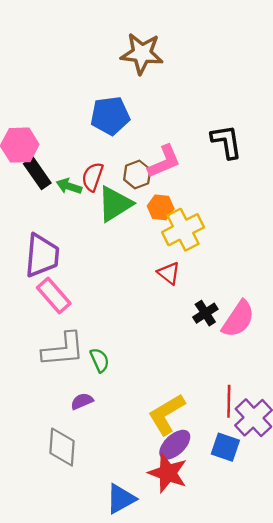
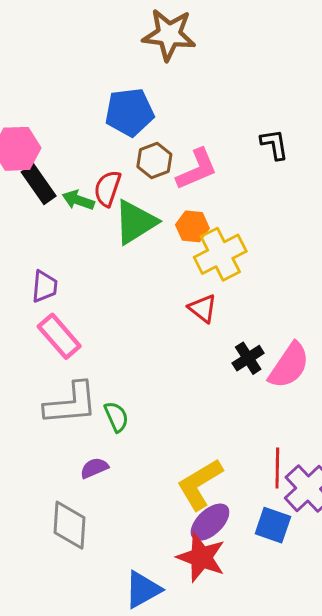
black L-shape: (226, 142) -> (274, 144), size x0.7
brown hexagon: (137, 174) -> (154, 161), moved
purple trapezoid: (42, 256) -> (45, 286), size x0.6

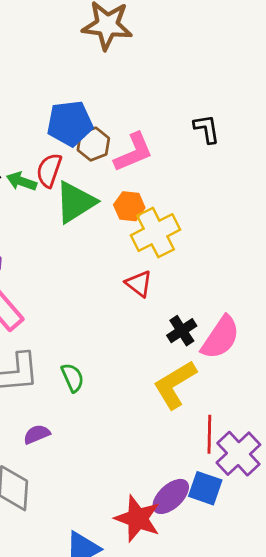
blue pentagon: (129, 112) -> (70, 123), moved
green semicircle: (116, 417) -> (73, 378), moved
yellow L-shape: (200, 484) -> (175, 385), moved
purple ellipse: (210, 522) -> (171, 496), moved

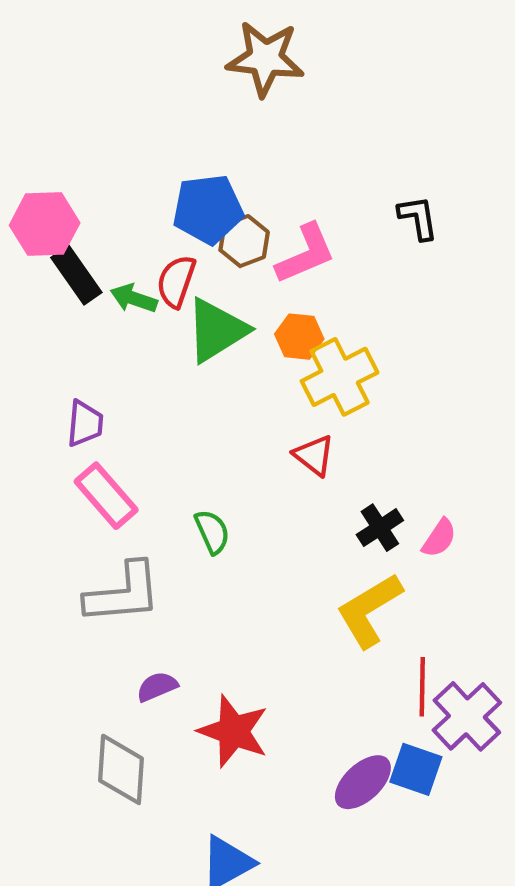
pink semicircle: (220, 338) -> (439, 538), size x0.6
green semicircle: (73, 378) -> (212, 532), moved
red star: (138, 519) -> (233, 731), moved

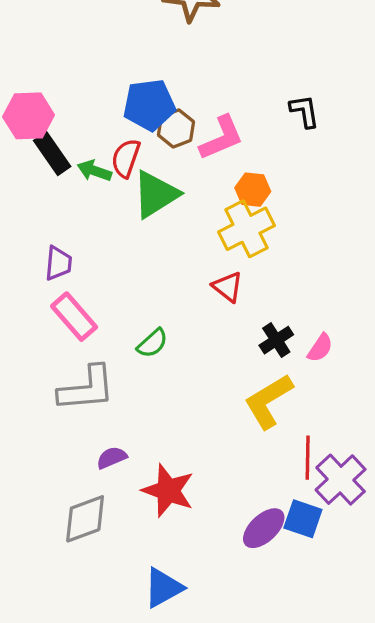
orange hexagon: (299, 337) -> (253, 190), moved
green semicircle: (212, 532) -> (152, 343), turned 72
gray diamond: (121, 769) -> (85, 519), turned 66

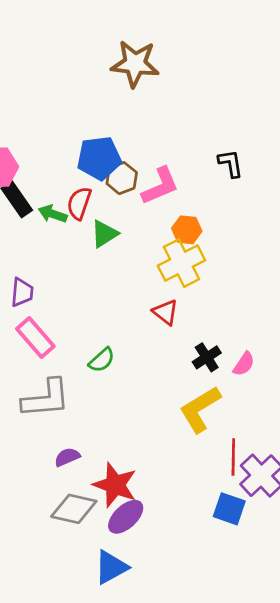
green triangle: (156, 194) -> (104, 234), size x0.7
gray diamond: (85, 519) -> (74, 509), moved, turned 33
purple ellipse: (264, 528) -> (126, 517), moved

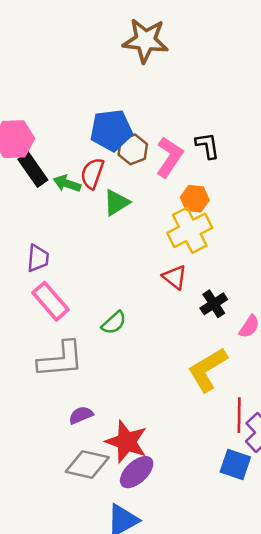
black L-shape: (231, 163) -> (207, 146), moved
pink L-shape: (160, 186) -> (169, 157), turned -33
black cross: (207, 357) -> (214, 304), moved

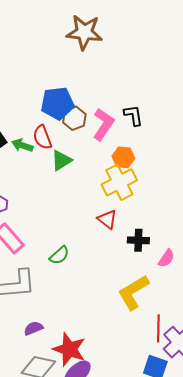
red semicircle: (92, 173) -> (42, 137), turned -40
black cross: (214, 304) -> (138, 240), turned 35

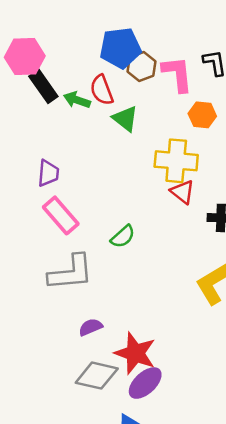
pink L-shape: (103, 124) -> (177, 74), turned -40
green triangle: (61, 160) -> (125, 119), turned -50
yellow cross: (119, 182) -> (176, 161), moved, turned 32

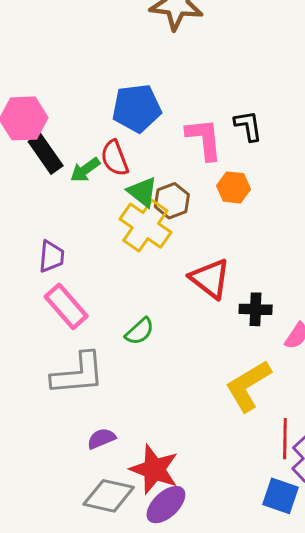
brown hexagon: (141, 66) -> (172, 201), moved
green arrow: (77, 100) -> (85, 170), turned -55
yellow cross: (176, 161) -> (145, 226), moved, turned 30
red triangle: (182, 192) -> (210, 278), size x1.4

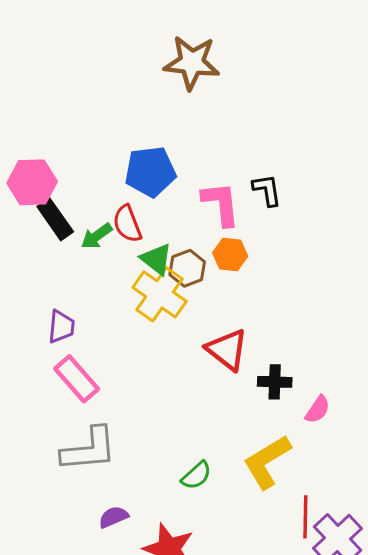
orange hexagon: (234, 187) -> (230, 254), moved
green semicircle: (140, 331) -> (196, 476), moved

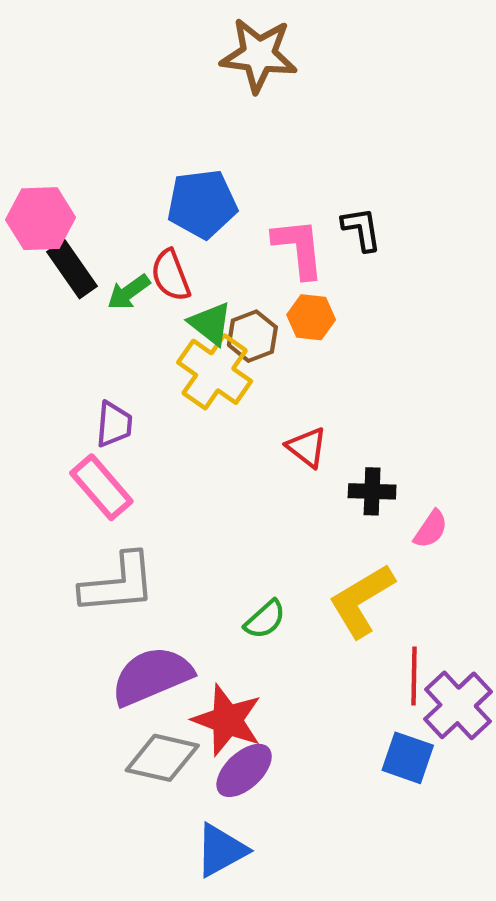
purple trapezoid: (61, 327) -> (114, 424), moved
red triangle: (227, 350) -> (307, 447), size x0.7
purple semicircle: (113, 517) -> (152, 676), size x2.0

